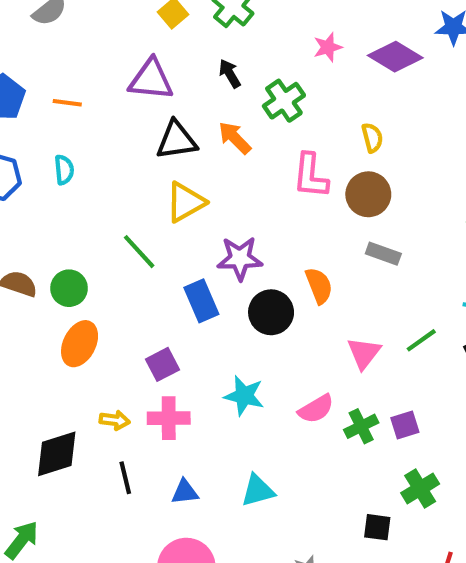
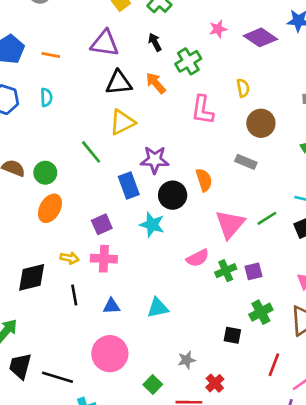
brown circle: (368, 194) -> (261, 123), moved
pink triangle: (364, 353) -> (230, 224), size x1.4
cyan star: (244, 396) -> (152, 225), moved

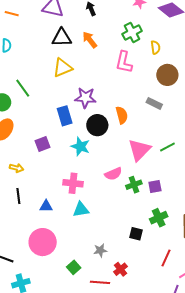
green cross: (188, 61) -> (132, 32), moved
green line: (91, 152) -> (23, 88), moved
pink cross: (104, 259) -> (73, 183), moved

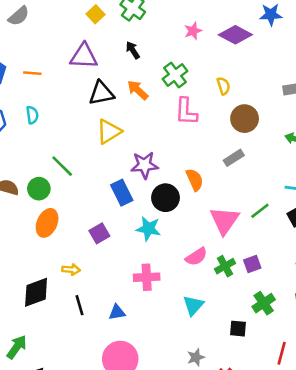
green cross: (132, 32) -> (175, 75), moved
gray rectangle: (154, 103) -> (234, 158), turned -49
cyan triangle: (81, 210) -> (193, 305), moved, turned -30

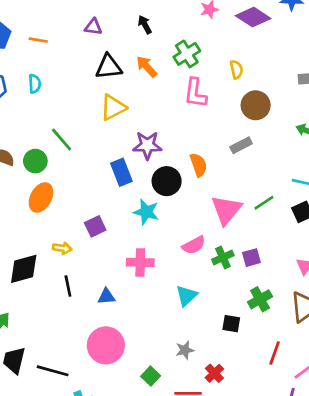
purple triangle: (84, 56) -> (93, 27), size x0.6
purple square: (99, 233) -> (95, 226), moved

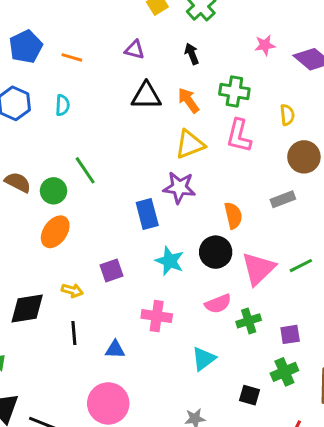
green cross: (187, 54) -> (234, 92), turned 35
yellow triangle: (113, 107) -> (190, 144), moved
black circle: (167, 181) -> (216, 252), moved
purple square: (251, 258) -> (290, 334), moved

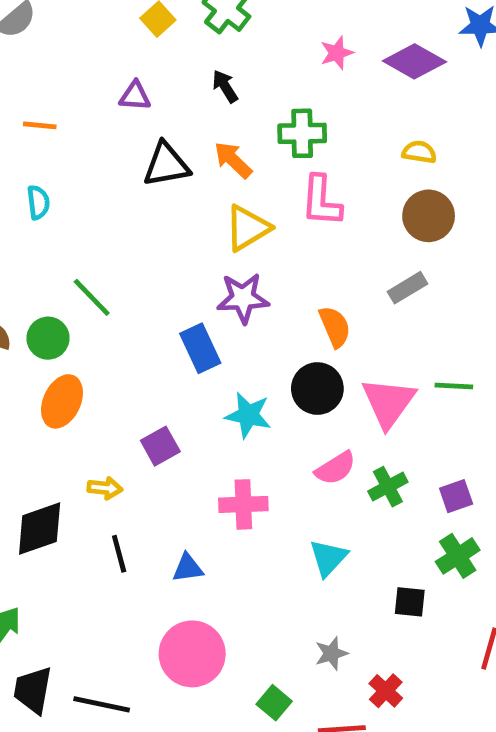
yellow semicircle: (287, 115) -> (419, 152), moved, turned -65
green line: (301, 266) -> (454, 386), turned 40

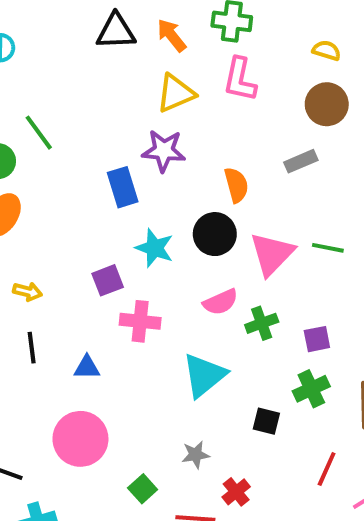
purple square: (160, 446) -> (108, 280), moved
cyan triangle: (328, 558) -> (204, 375), size x1.4

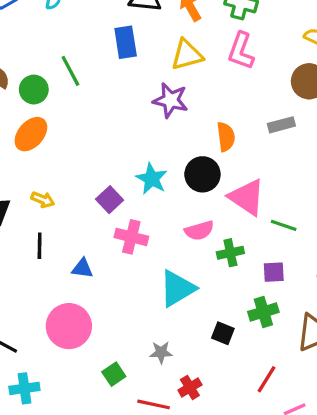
blue rectangle: (123, 187) -> (126, 42), moved
green line: (328, 248) -> (284, 225), moved
pink triangle: (272, 254) -> (247, 197), turned -48
purple square: (108, 280) -> (110, 200), turned -30

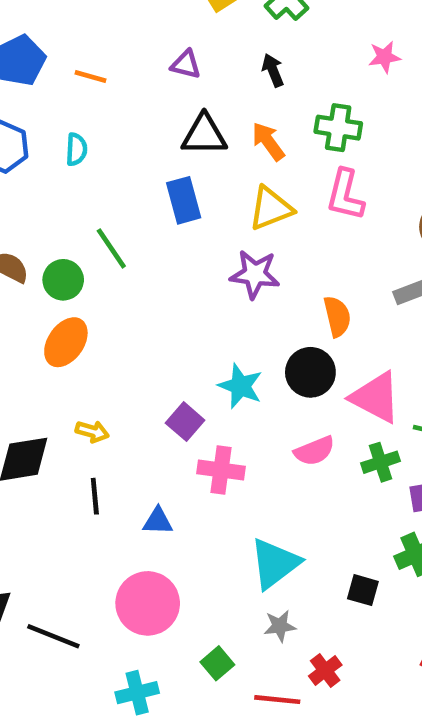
green cross: (230, 253) -> (381, 462), moved
cyan triangle: (177, 288) -> (275, 563), moved
cyan cross: (24, 388) -> (137, 693), moved

